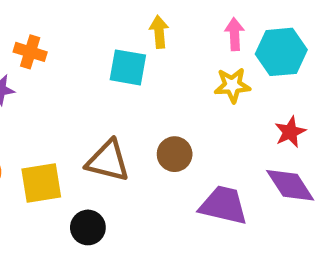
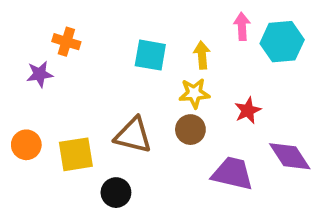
yellow arrow: (159, 32) -> (202, 55), moved
yellow star: (232, 85) -> (194, 93), moved
red star: (290, 132) -> (248, 110), moved

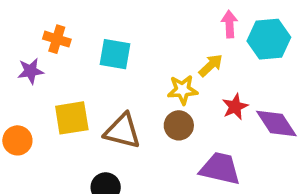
cyan square: (150, 55) -> (115, 54), moved
yellow arrow: (202, 55) -> (211, 65), moved, turned 52
yellow square: (76, 154) -> (72, 118), moved
purple diamond: (290, 156) -> (276, 124), moved

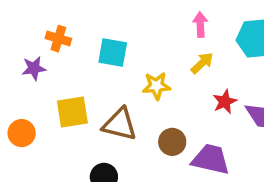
pink arrow: (229, 24) -> (200, 24), moved
yellow star: (183, 90) -> (156, 86), moved
brown circle: (179, 125) -> (172, 142), moved

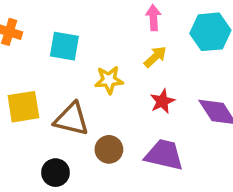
red star: (225, 102) -> (162, 101), moved
brown circle: (172, 142) -> (109, 149), moved

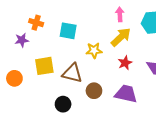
yellow arrow: (155, 57) -> (121, 37), size x1.5

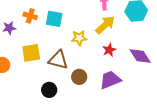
orange cross: (36, 23) -> (30, 16), moved
purple trapezoid: (126, 94) -> (110, 80), turned -35

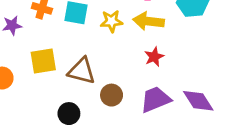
yellow arrow: (105, 25) -> (148, 21), turned -130
yellow star: (79, 38) -> (112, 21), moved
purple diamond: (140, 56) -> (198, 101), moved

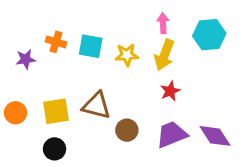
yellow arrow: (148, 21) -> (164, 55), turned -76
yellow square: (43, 61) -> (56, 111), moved
black circle: (69, 114) -> (55, 149), moved

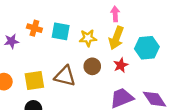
cyan hexagon: (209, 35) -> (147, 48), moved
brown circle: (127, 130) -> (92, 66), moved

